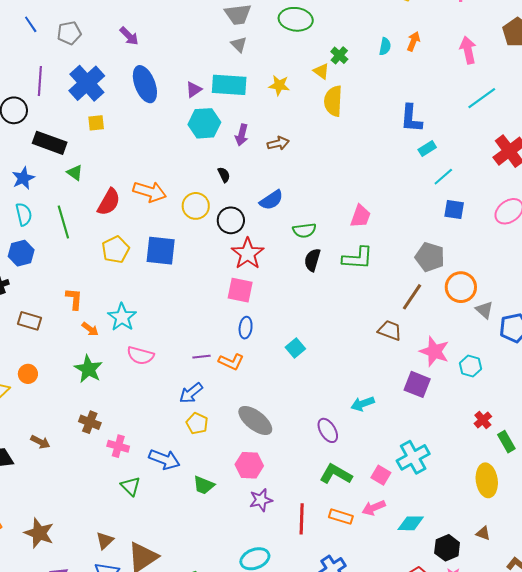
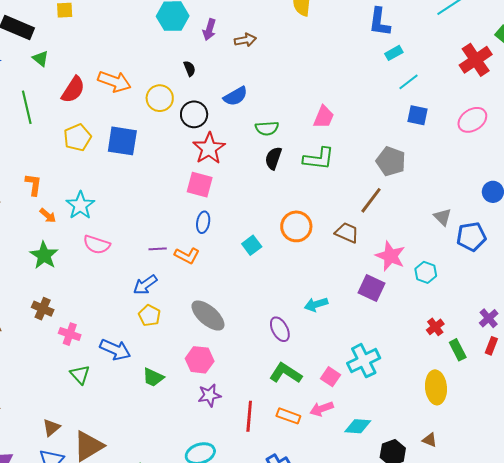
orange circle: (461, 287) -> (296, 226), moved

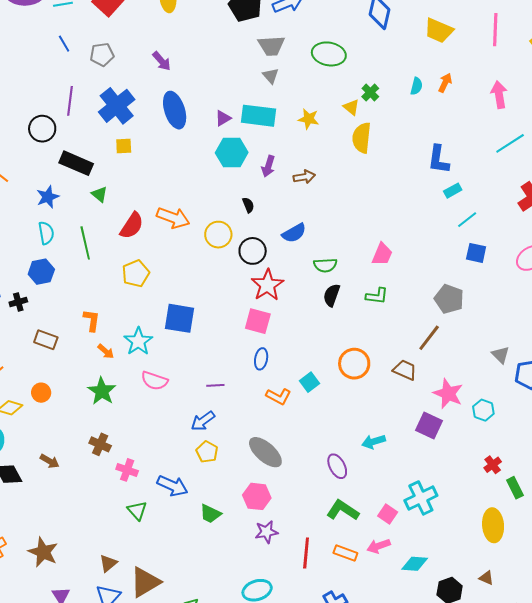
blue square: (122, 141) -> (180, 318), moved
green L-shape: (319, 159) -> (377, 296), size x0.7
orange L-shape: (187, 256) -> (279, 396), moved

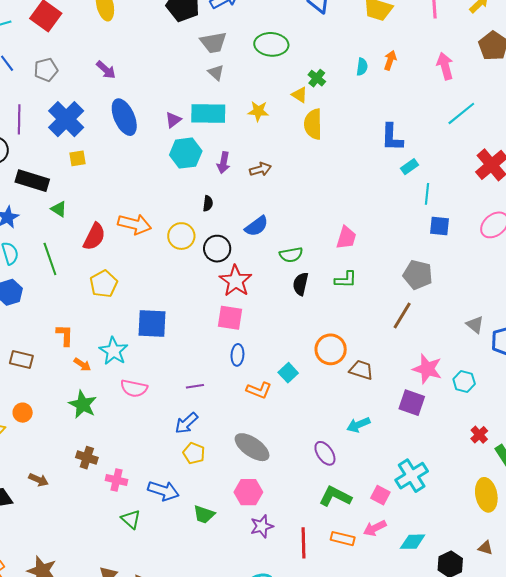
black semicircle: (248, 205) -> (208, 203), turned 35
cyan line: (467, 220) -> (427, 194), turned -40
brown trapezoid: (405, 370) -> (361, 370), moved

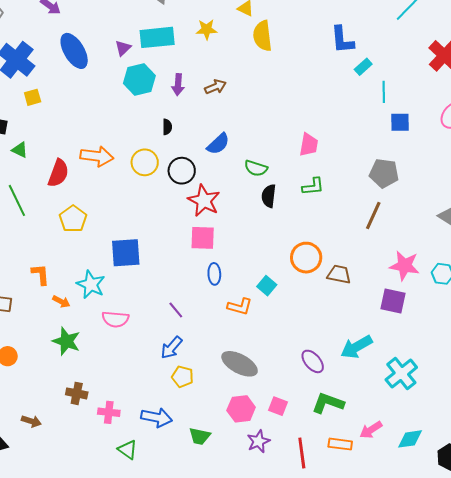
green semicircle: (291, 255) -> (256, 168), turned 35
purple line: (195, 386) -> (176, 310), turned 66
cyan arrow: (358, 425) -> (356, 347), moved, size x1.4
pink square: (380, 495) -> (278, 406), moved

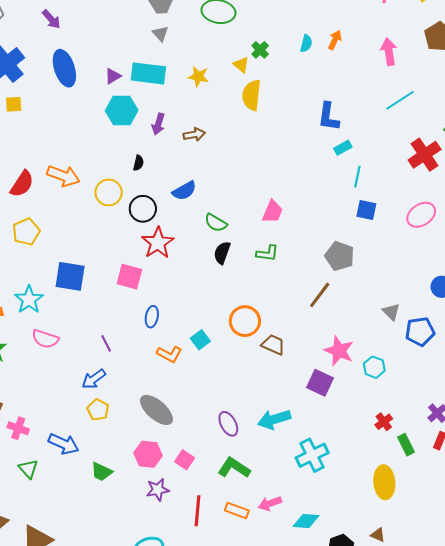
pink square: (203, 238) -> (129, 277), moved

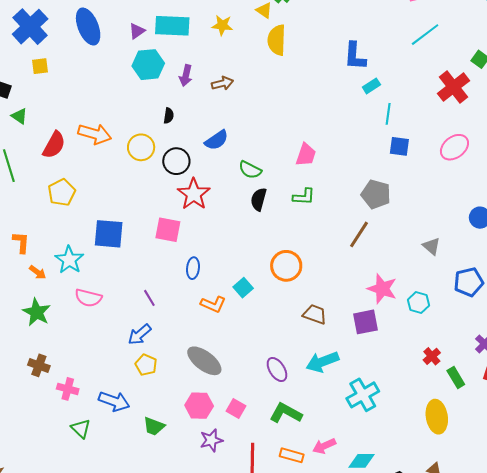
blue pentagon: (420, 331) -> (469, 282), moved
brown trapezoid: (273, 345) -> (315, 314), moved
purple square: (320, 383) -> (365, 322), turned -32

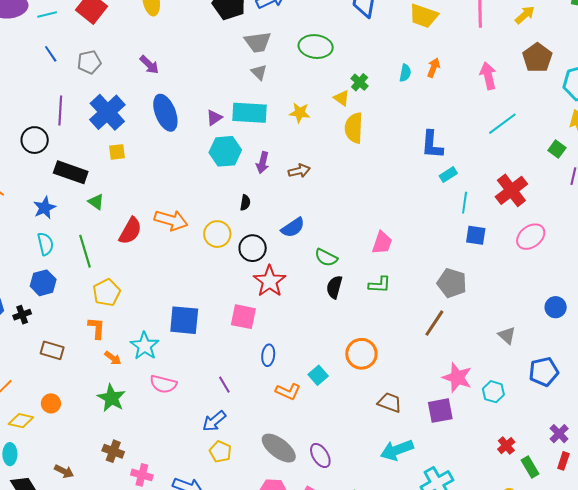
red cross: (453, 87) -> (511, 190), moved
yellow pentagon: (62, 192) -> (107, 293), moved
purple ellipse: (277, 369) -> (320, 456), moved

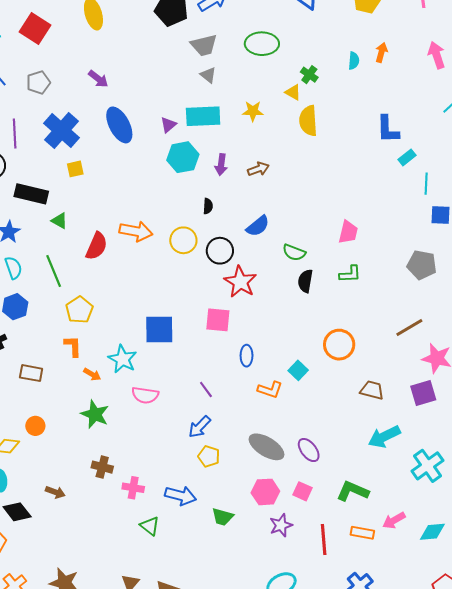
brown line: (434, 323) -> (409, 328), moved, turned 32

